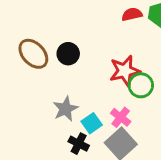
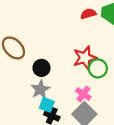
black circle: (68, 54) -> (41, 68), moved
cyan square: (92, 123) -> (47, 105), moved, turned -32

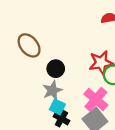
pink cross: (83, 94) -> (96, 99), size x1.5

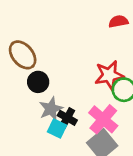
black circle: (56, 69) -> (38, 82), moved
black cross: (61, 119) -> (67, 118), moved

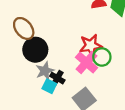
black circle: (38, 82) -> (35, 50), size x1.5
pink cross: (103, 119) -> (86, 63), moved

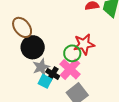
green circle: (102, 57) -> (72, 53), moved
pink cross: (86, 63) -> (70, 69), moved

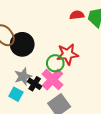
black circle: (33, 47) -> (22, 44), moved
cyan square: (45, 81) -> (16, 94), moved

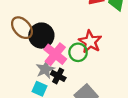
red star: (68, 54) -> (90, 42), turned -30
pink cross: (53, 79) -> (55, 54), moved

